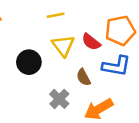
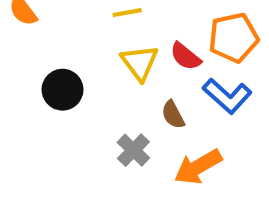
black circle: (29, 62) -> (63, 90), moved
blue L-shape: (116, 66) -> (227, 96), turned 32

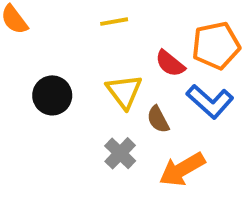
yellow triangle: (140, 63) -> (124, 91), moved

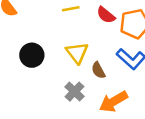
red semicircle: (170, 63) -> (106, 15), moved

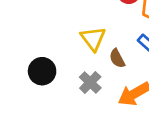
black circle: (32, 55) -> (42, 71), moved

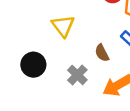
yellow triangle: (93, 39) -> (63, 26), moved

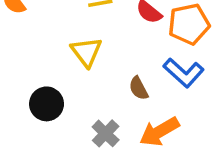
gray cross: (77, 75) -> (106, 133), moved

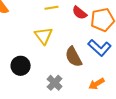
brown semicircle: (139, 88) -> (74, 57), size x1.5
orange arrow: (159, 132) -> (97, 84), moved, size x0.7

